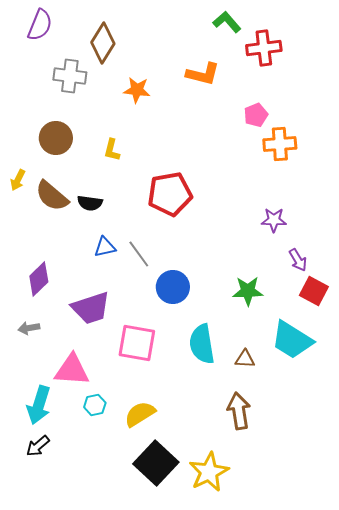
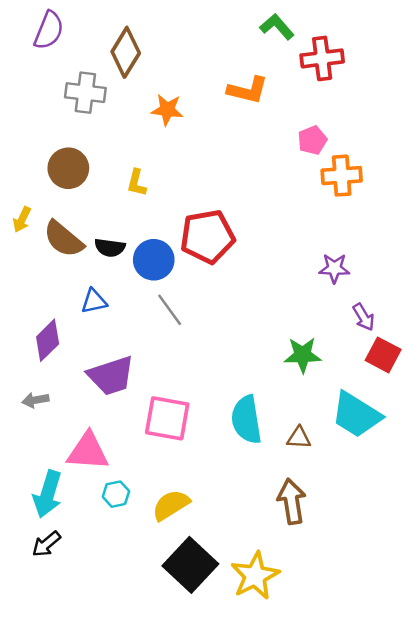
blue triangle: (105, 247) -> (94, 301), moved
blue circle: (173, 287) -> (154, 260), moved

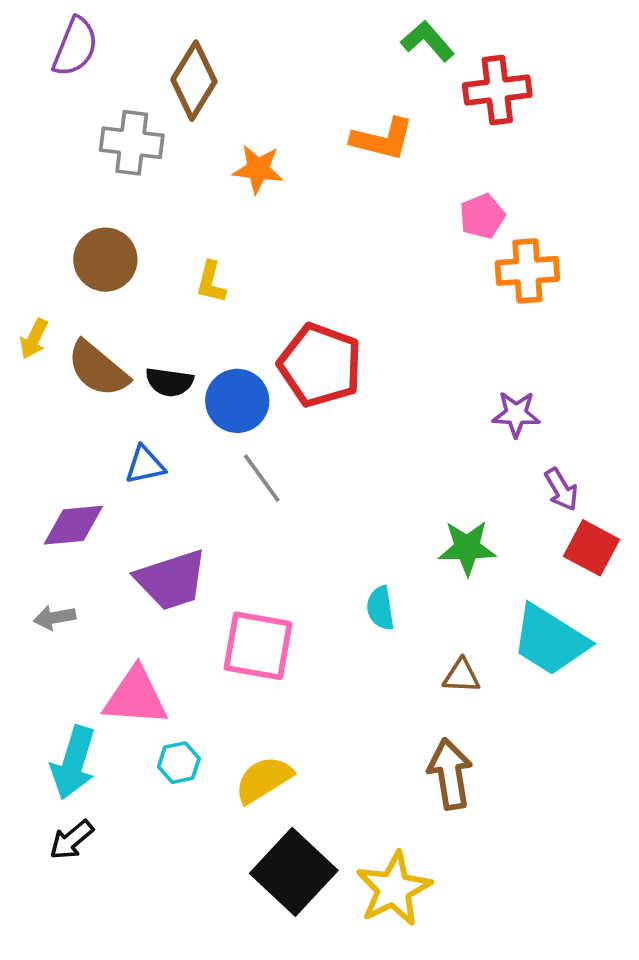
red pentagon: (207, 237) -> (320, 365), turned 30
purple diamond: (48, 340) -> (73, 525), turned 39
cyan semicircle: (246, 420) -> (380, 608), moved, size x0.6

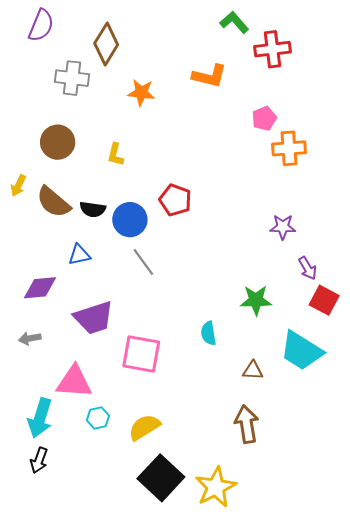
red pentagon: (320, 365) -> (175, 200), size x0.7
black arrow: (71, 840) -> (39, 460), turned -30

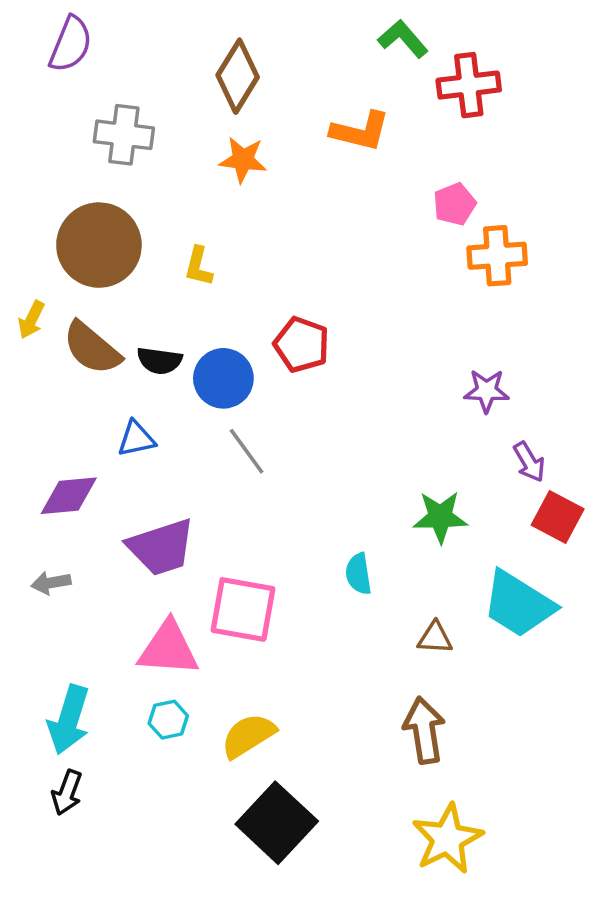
brown diamond: (106, 44) -> (238, 76), moved
brown circle: (58, 142) -> (99, 245), size x1.4
pink triangle: (74, 382) -> (168, 649), moved
yellow star: (216, 487) -> (447, 839), moved

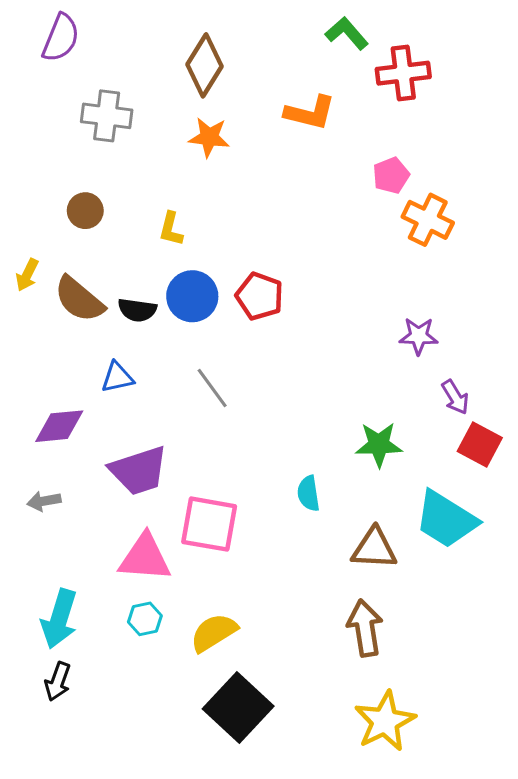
brown circle: (99, 245) -> (85, 211), size x0.5
orange cross: (497, 256) -> (428, 220), turned 30
blue circle: (223, 378) -> (192, 296), moved
brown triangle: (435, 638) -> (374, 548), size x1.5

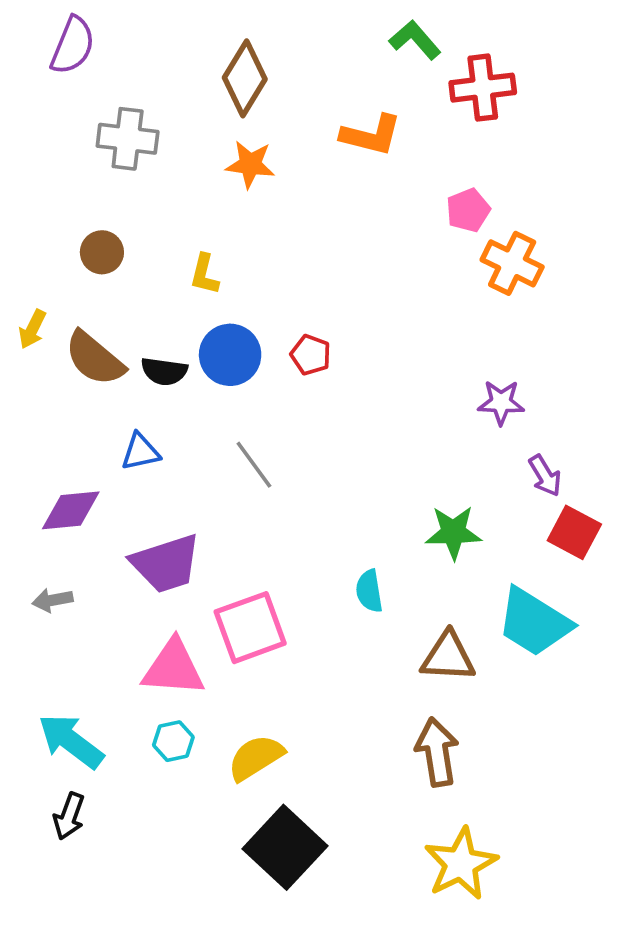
red pentagon: (260, 296) -> (311, 355), size x0.7
pink square: (209, 524) -> (250, 628), turned -30
cyan arrow: (59, 619) -> (71, 741), turned 110

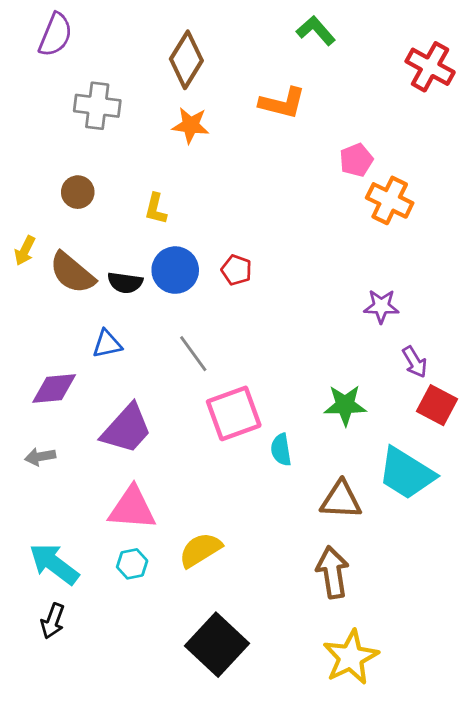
red cross: (483, 88) -> (430, 67), moved, turned 36
purple trapezoid: (166, 564) -> (126, 429), turned -30
pink square: (250, 628) -> (234, 413), moved
yellow semicircle: (256, 758) -> (200, 550), moved

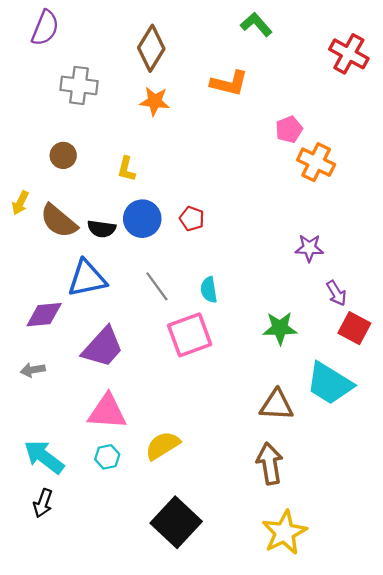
blue triangle: (107, 344) -> (87, 278), size x1.6
cyan semicircle: (281, 450) -> (209, 290), moved

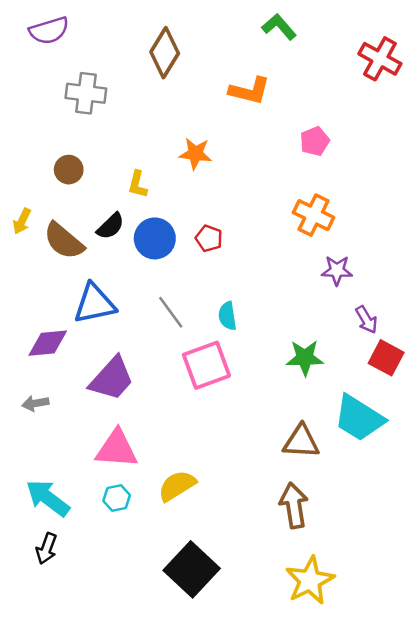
purple semicircle: (45, 28) -> (49, 31), turned 51
orange star: (155, 101) -> (195, 154), moved
orange cross: (316, 162) -> (314, 215), moved
black semicircle: (102, 229) -> (111, 226), moved, turned -52

